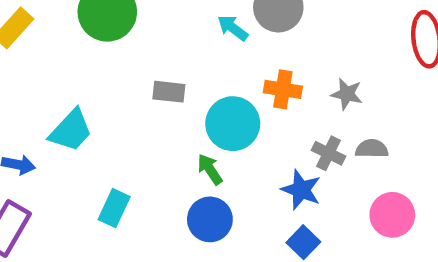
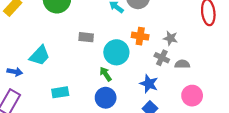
gray cross: (328, 153) -> (162, 58), moved
cyan rectangle: (114, 208) -> (60, 92), turned 56

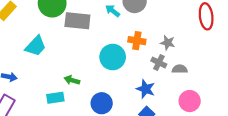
gray rectangle: (86, 37) -> (77, 21), moved, size x1.6
cyan trapezoid: (40, 56) -> (36, 46), moved
green arrow: (106, 74) -> (72, 80), moved, turned -40

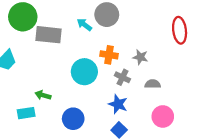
gray cross: (159, 63) -> (122, 77), moved

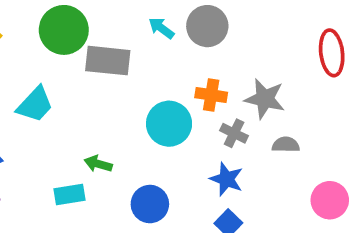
cyan arrow: (84, 25) -> (161, 28), moved
gray star: (140, 57) -> (265, 99), size x1.5
pink circle: (163, 116) -> (330, 200), moved

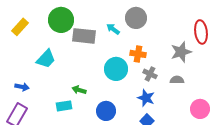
cyan arrow: (161, 28) -> (113, 29), moved
gray star: (265, 99) -> (181, 52), moved, turned -30

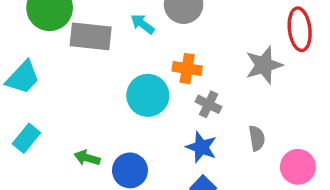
gray semicircle: (177, 80) -> (257, 138), moved, turned 80
green arrow: (79, 90) -> (87, 158), moved
cyan rectangle: (64, 106) -> (26, 138), moved, turned -42

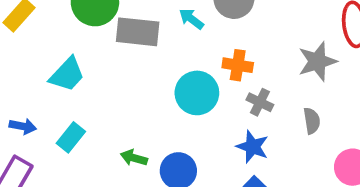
gray semicircle: (257, 138) -> (312, 121), moved

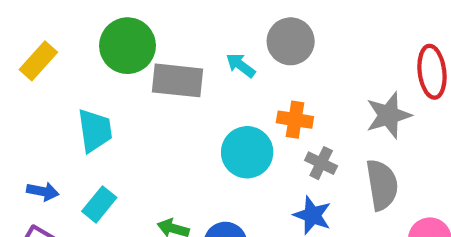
cyan trapezoid: (67, 74) -> (95, 130), turned -51
gray semicircle: (312, 121) -> (382, 185), size x1.6

